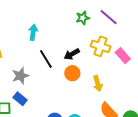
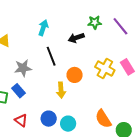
yellow cross: (101, 46) -> (105, 68), moved
black arrow: (72, 54) -> (76, 38), moved
yellow arrow: (98, 83) -> (61, 90), moved

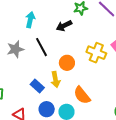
gray star: (23, 68) -> (15, 49), moved
blue rectangle: (18, 91) -> (37, 86), moved
orange semicircle: (103, 119) -> (82, 95), moved

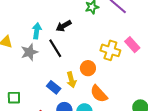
cyan arrow: (30, 20) -> (37, 31), moved
black arrow: (64, 26) -> (64, 26), moved
orange circle: (67, 63) -> (88, 68), moved

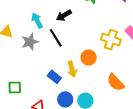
cyan arrow: (37, 31) -> (37, 21), turned -35
orange semicircle: (99, 94) -> (116, 82), moved

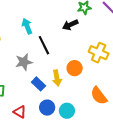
black arrow: (64, 15) -> (70, 25), moved
gray star: (30, 42) -> (24, 62), moved

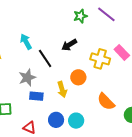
black arrow: (70, 25) -> (69, 45), moved
blue rectangle: (39, 84) -> (36, 96), moved, turned -32

